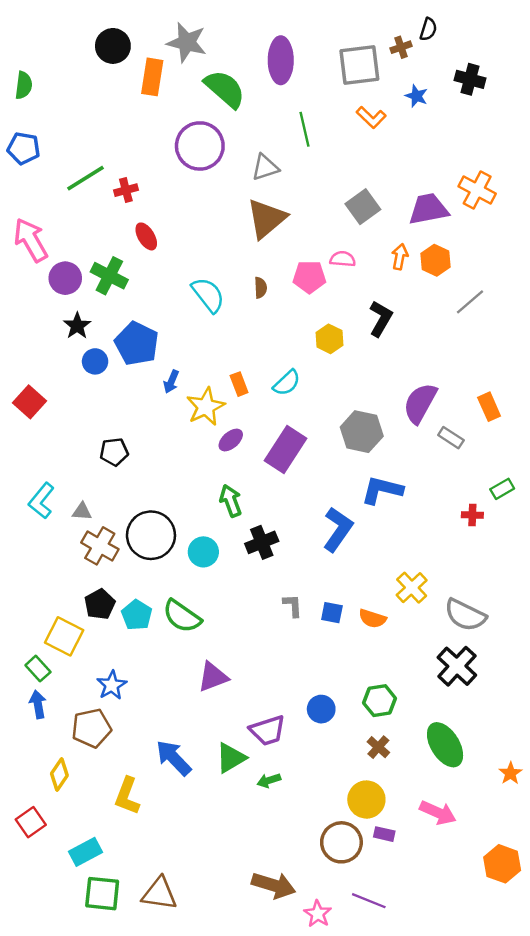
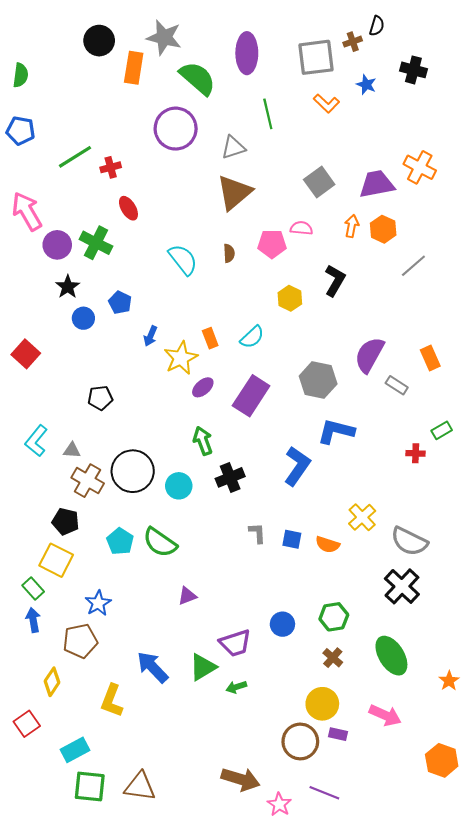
blue pentagon: (137, 344) -> (120, 302), size x0.6
black pentagon: (100, 604) -> (66, 521), moved, turned -30
purple triangle: (213, 677) -> (187, 596), size x0.7

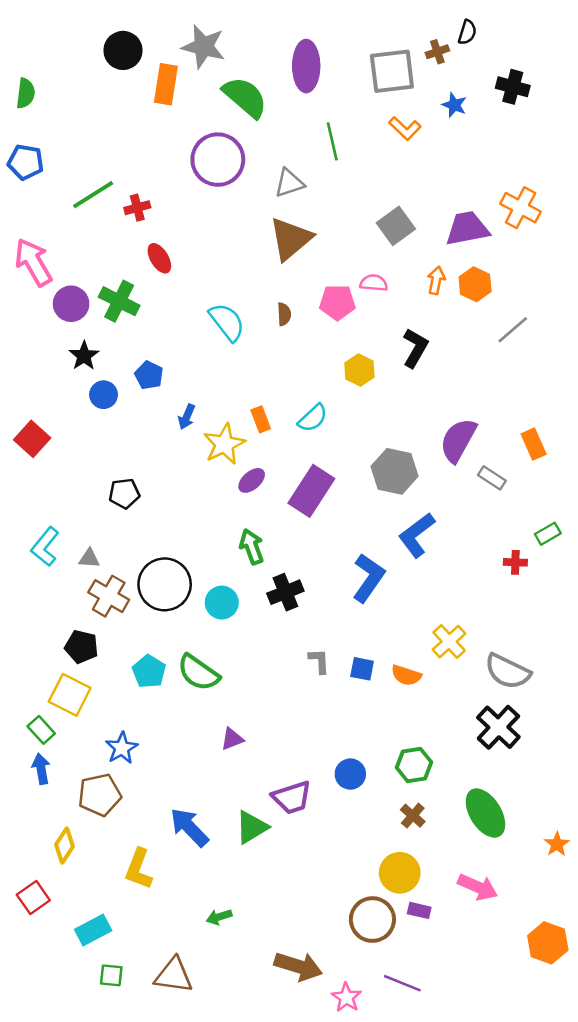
blue L-shape: (336, 431) -> (417, 535), turned -51
green arrow: (236, 687) -> (219, 917), moved
green square: (90, 787) -> (111, 975), size x0.6

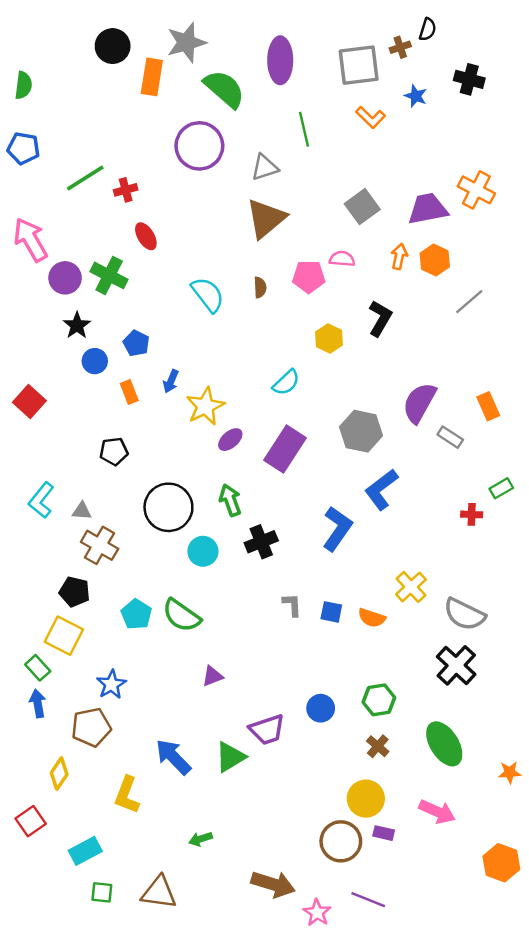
gray star: (204, 47) -> (186, 42), turned -30
orange rectangle: (261, 419) -> (129, 392), moved
black circle: (165, 584) -> (168, 507), moved
orange star: (557, 844) -> (510, 772), turned 30

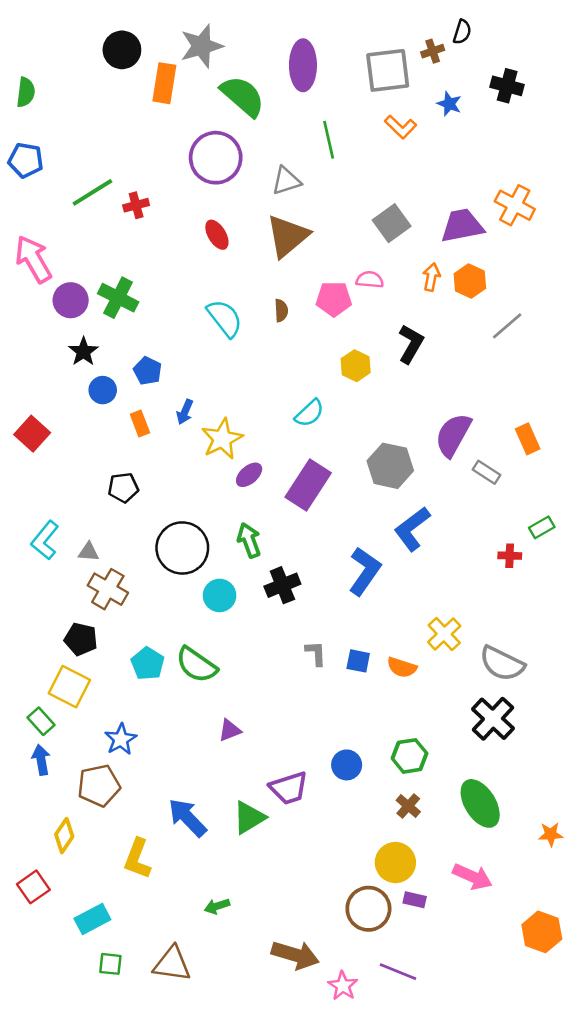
red ellipse: (146, 236) -> (217, 235), moved

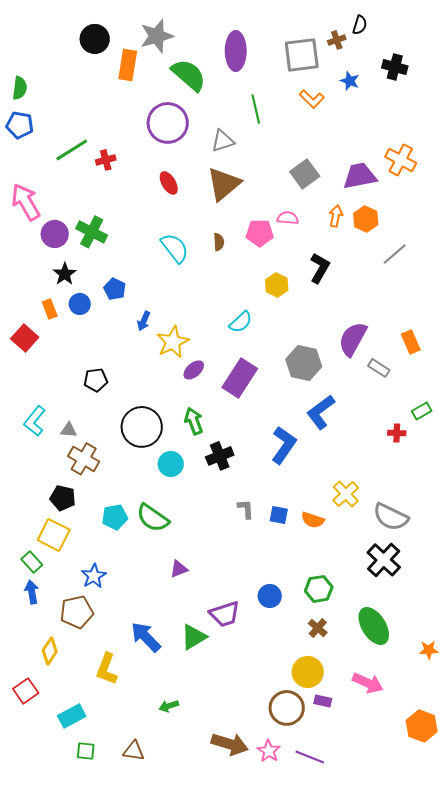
green semicircle: (26, 92) -> (20, 88), moved
orange rectangle: (140, 423) -> (50, 309), moved
cyan pentagon: (148, 664) -> (115, 517), turned 30
brown triangle: (172, 964) -> (134, 751), size x0.7
pink star: (343, 986) -> (269, 751), moved

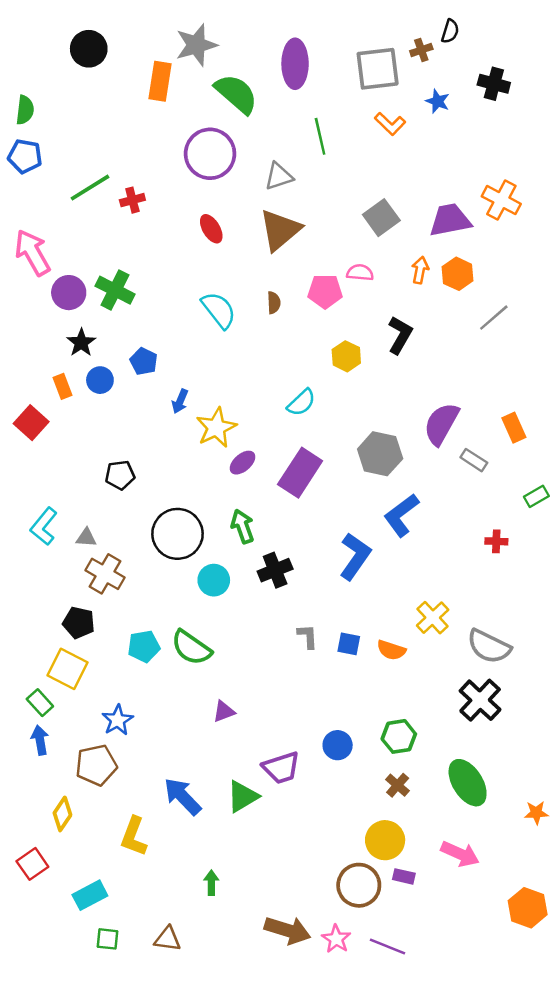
black circle: (95, 39) -> (89, 49), moved
green rectangle: (422, 411) -> (536, 496), moved
green arrow: (169, 706) -> (211, 883), turned 108

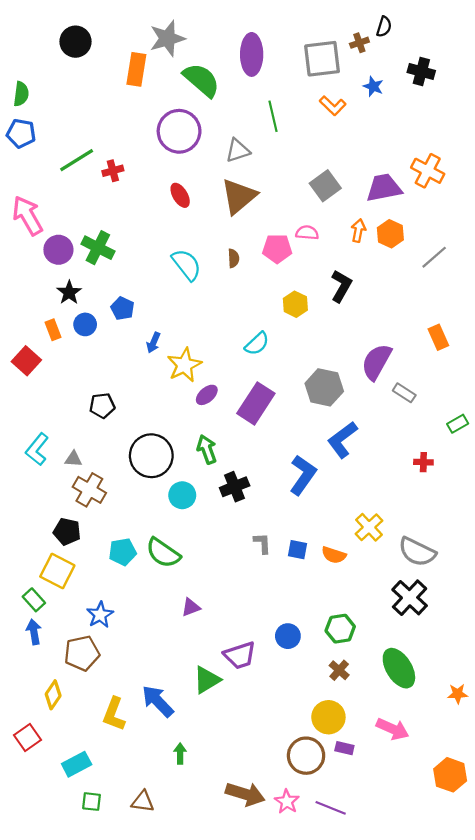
gray line: (494, 318) -> (434, 257), moved
orange rectangle: (514, 428) -> (438, 337), moved
blue arrow: (183, 796) -> (158, 701), moved

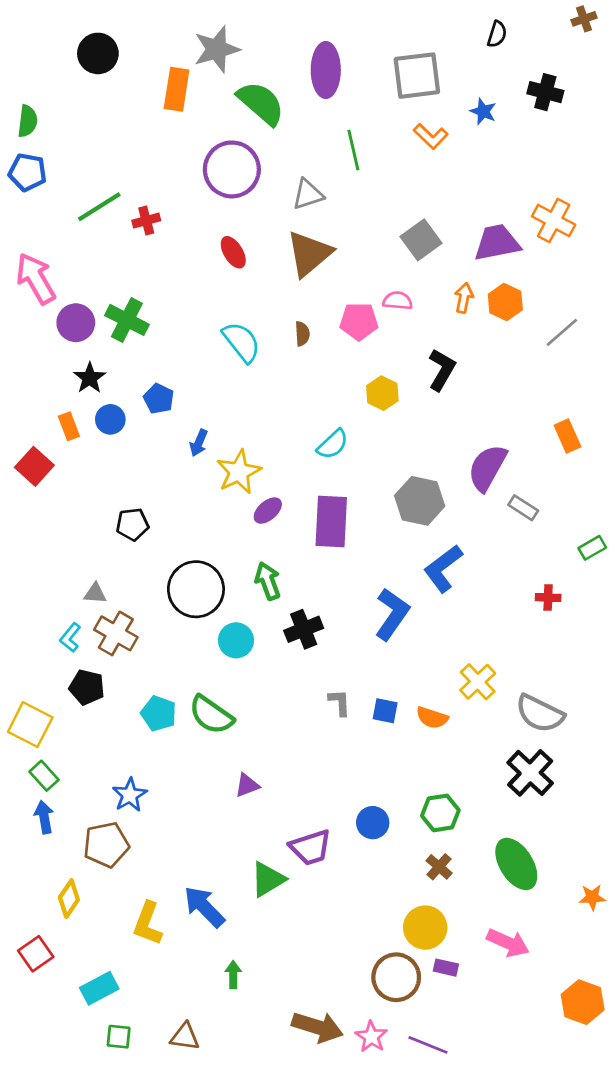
brown cross: (359, 43) -> (584, 19), moved
purple rectangle: (256, 403) -> (331, 522), turned -30
cyan L-shape: (37, 449) -> (70, 638), moved, size x0.7
cyan pentagon: (122, 552) -> (159, 714), turned 30
yellow square: (57, 571) -> (30, 725), moved

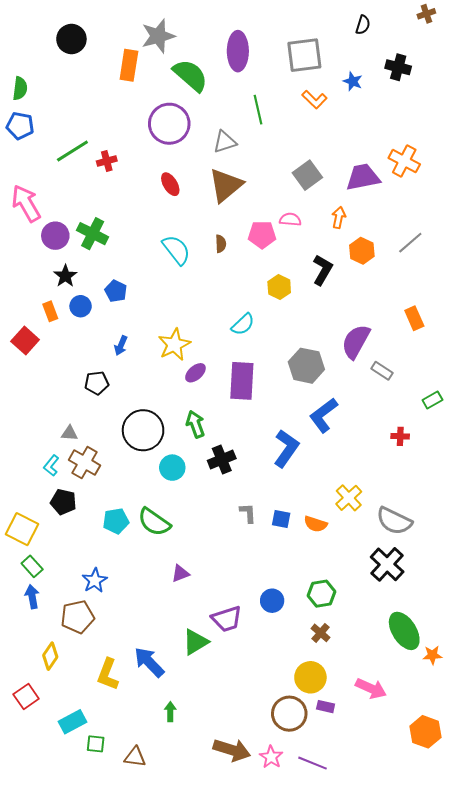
orange hexagon: (505, 302) -> (362, 251), moved
blue arrow: (199, 443) -> (121, 346), moved
cyan pentagon: (159, 714) -> (116, 521), turned -30
green ellipse: (516, 864) -> (404, 631), moved
green square: (119, 1037) -> (96, 744), moved

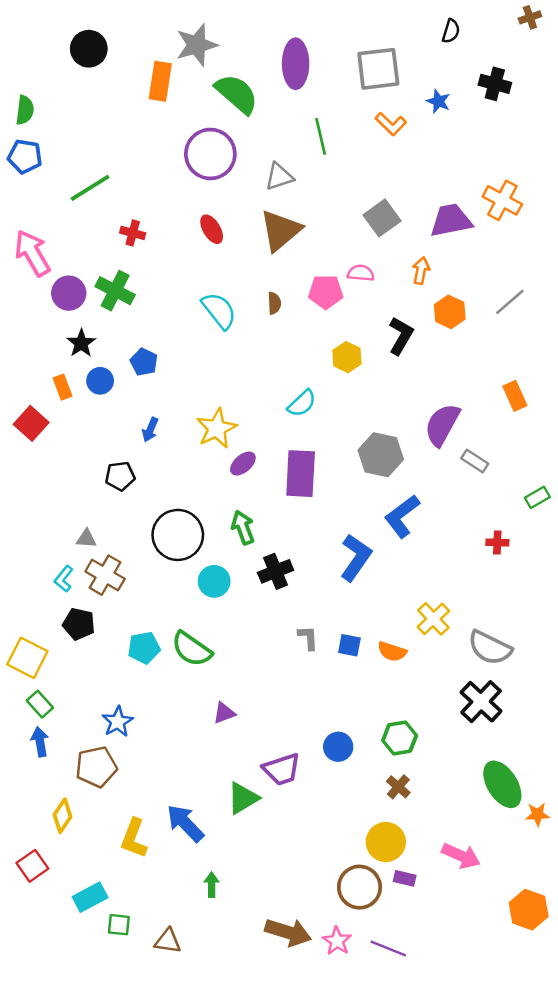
red cross: (107, 161) -> (133, 233), moved, turned 30

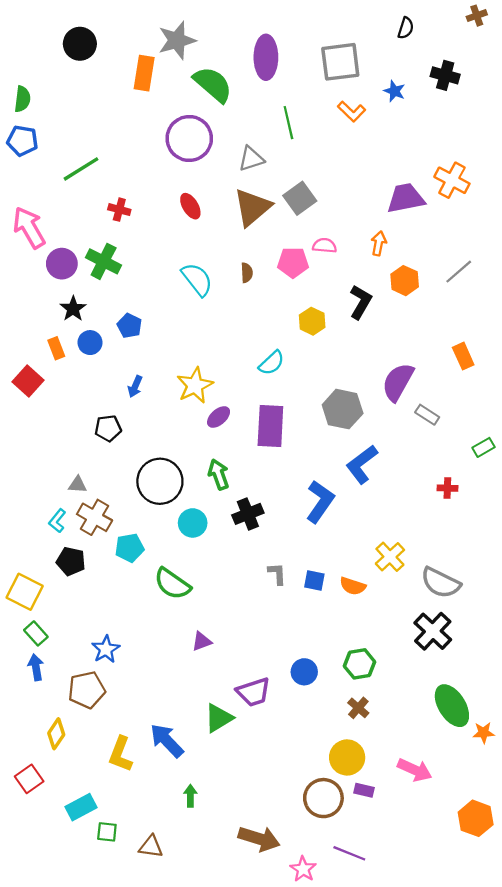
gray square: (382, 218) -> (300, 198), moved
cyan pentagon: (144, 648) -> (129, 548), moved
pink star: (337, 941) -> (303, 869), moved

